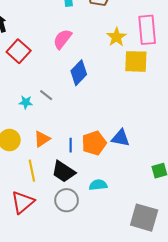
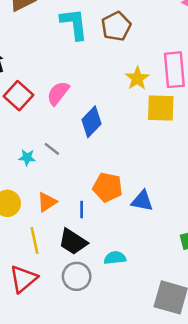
pink semicircle: (62, 39) -> (58, 93), moved
orange pentagon: (94, 143) -> (108, 187), moved, turned 30

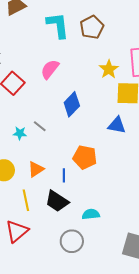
pink semicircle: (58, 93) -> (50, 69), moved
blue triangle: (142, 201) -> (117, 125), moved
gray circle: (77, 276) -> (72, 241), moved

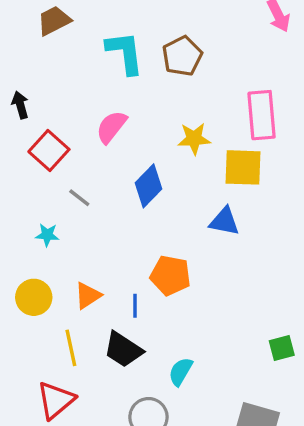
yellow star: (109, 69) -> (194, 139), moved, turned 30
gray line: (40, 126) -> (79, 198), moved
cyan star: (20, 133) -> (47, 235), moved
cyan semicircle: (91, 214) -> (181, 372), turned -54

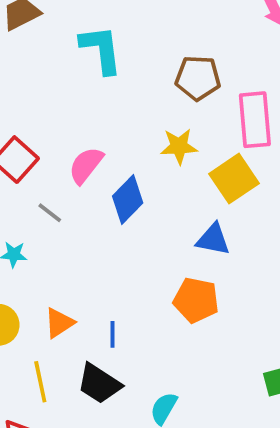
brown pentagon: (182, 56) -> (198, 78), moved, turned 30
pink semicircle: (111, 127) -> (86, 165), moved
yellow square: (243, 167) -> (234, 179), turned -36
orange pentagon: (170, 275) -> (196, 300), moved

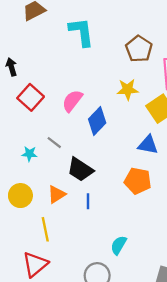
brown pentagon: (198, 78) -> (139, 49), turned 30
gray line: (50, 213) -> (54, 143), moved
black trapezoid: (99, 384) -> (80, 170), moved

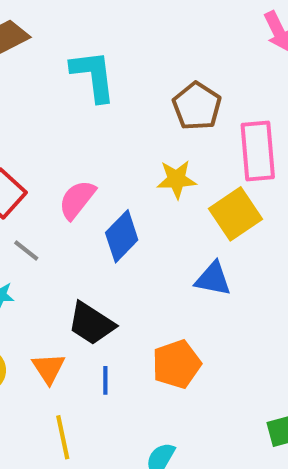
gray line: (54, 143) -> (26, 250), moved
orange pentagon: (138, 181) -> (177, 364), moved, turned -30
orange triangle: (57, 194) -> (49, 368), turned -30
yellow line: (45, 229) -> (63, 437), moved

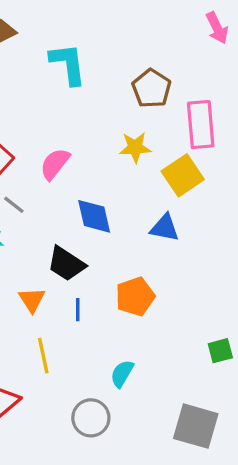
blue diamond: (122, 236) -> (94, 216), moved, turned -57

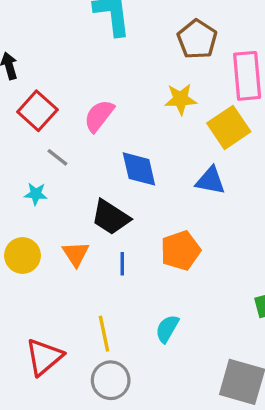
yellow line: (43, 356) -> (104, 334), moved
gray circle: (91, 418) -> (111, 380), moved

